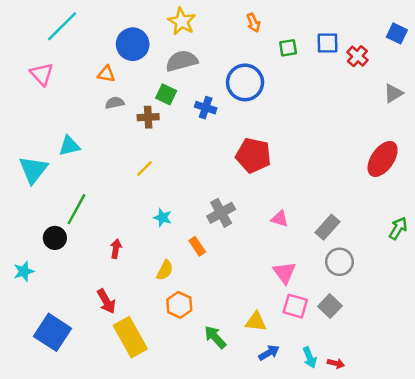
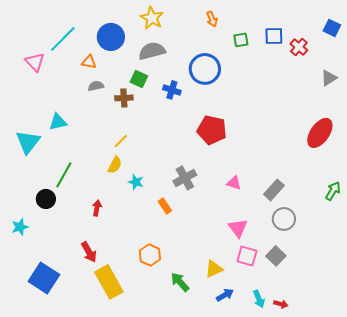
cyan line: (62, 26) -> (63, 39), moved
yellow semicircle: (165, 270) -> (115, 165), moved
yellow triangle: (256, 322) -> (214, 269), turned -30

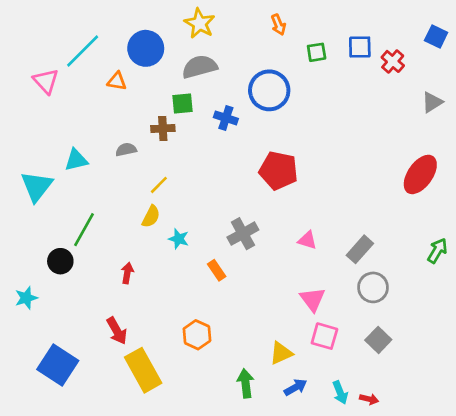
green square: (139, 79) -> (183, 104), turned -30
gray semicircle: (96, 86) -> (126, 150), moved
gray square: (276, 256) -> (378, 340), moved
green arrow: (180, 282) -> (246, 383), moved, turned 35

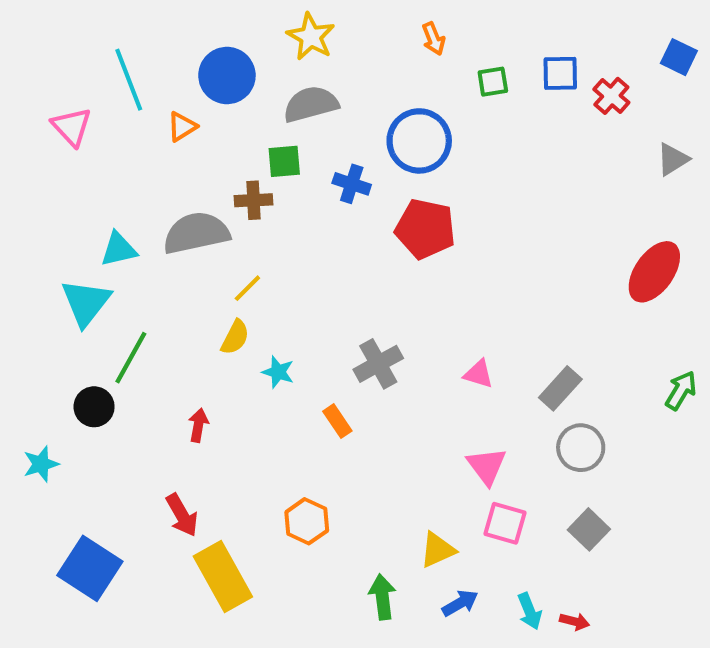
cyan line: (83, 51) -> (129, 80), turned -66
orange triangle: (117, 81) -> (182, 127), turned -42
gray semicircle: (126, 150) -> (196, 233), size x2.0
red pentagon: (278, 171) -> (425, 229), moved
cyan triangle: (37, 186) -> (86, 302), moved

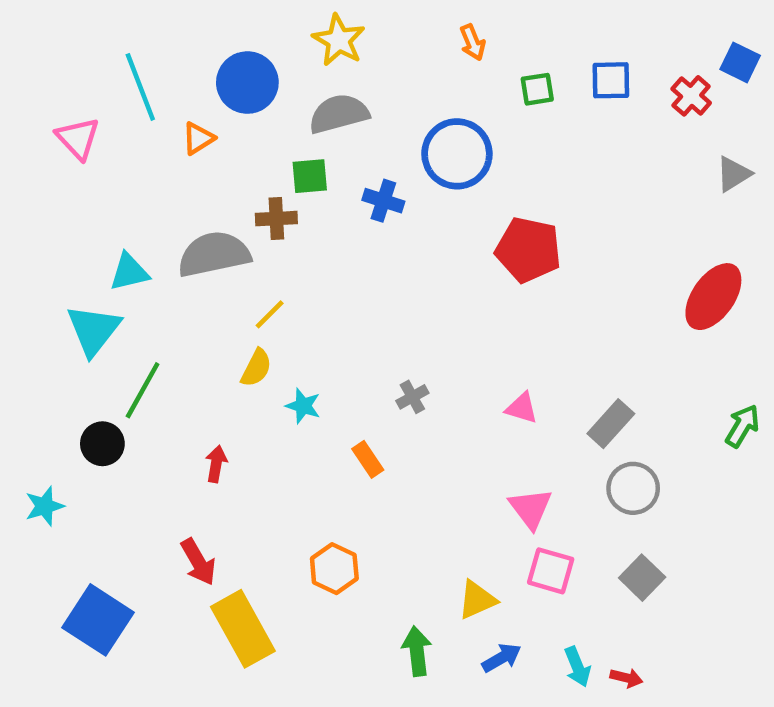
red cross: (611, 96) -> (691, 96), moved
red pentagon: (425, 229) -> (528, 250), moved
gray cross: (378, 364) -> (412, 397), size x0.6

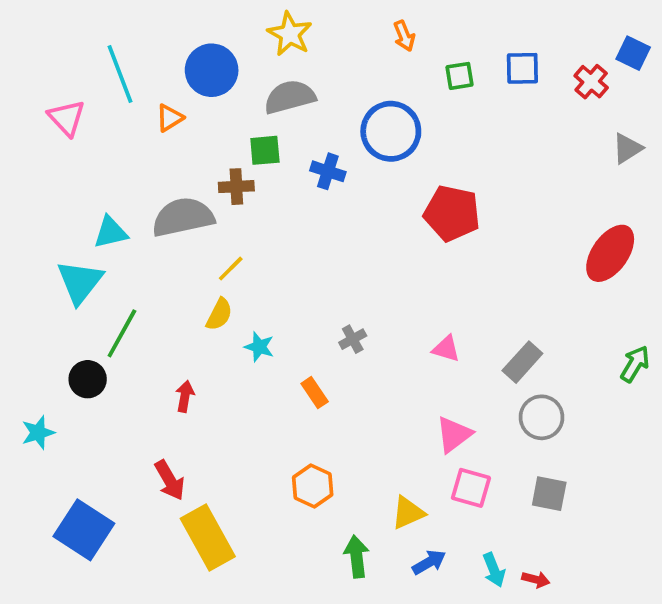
pink triangle: (531, 508) -> (454, 434), turned 30
orange hexagon: (334, 569) -> (313, 486), moved
gray square: (642, 578) -> (549, 494), turned -33

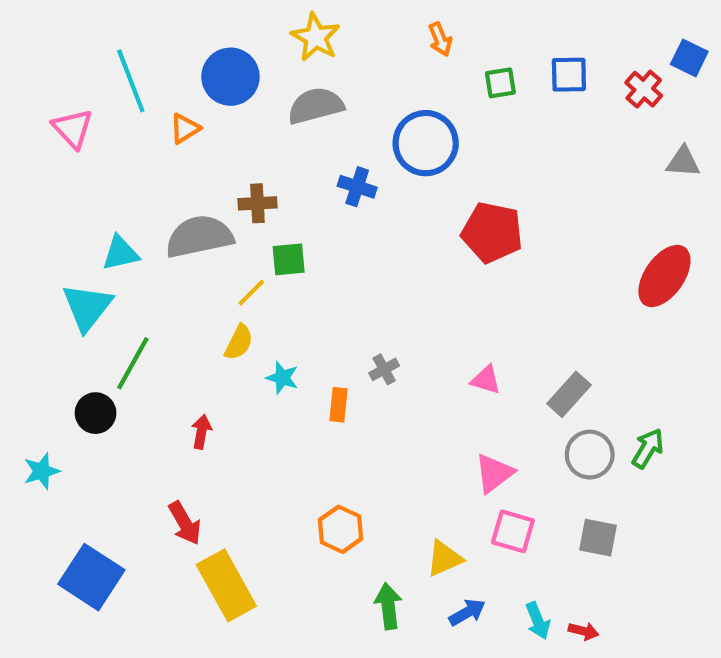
gray triangle: (627, 148) -> (683, 162), turned 36
green square: (265, 150) -> (289, 259), moved
green arrow: (635, 364) -> (648, 448), moved
orange rectangle: (315, 393) -> (338, 405), moved, turned 40

